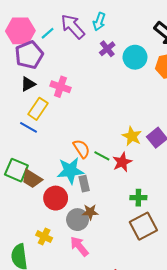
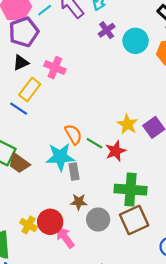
red circle: (56, 198) -> (50, 222), moved
green cross: (138, 198) -> (131, 190), size x1.8
gray circle: (78, 220) -> (98, 220), moved

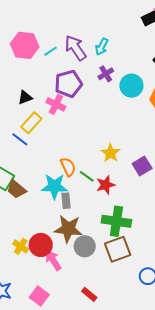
purple pentagon: (24, 32) -> (69, 84), moved
yellow star: (127, 124) -> (110, 153), moved
brown star: (79, 202) -> (68, 229), size x1.8

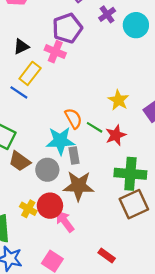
brown trapezoid: (16, 189) -> (20, 161), moved
gray circle: (85, 246) -> (47, 170), moved

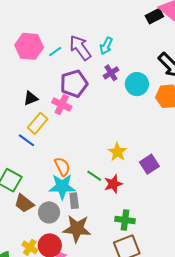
orange semicircle: (73, 118) -> (62, 167), moved
green cross: (130, 174) -> (125, 220), size x0.7

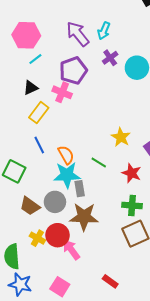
cyan line: (55, 51) -> (35, 59), moved
blue line: (27, 140) -> (39, 145), moved, turned 30
red star: (113, 184) -> (132, 173), moved, turned -30
brown trapezoid: (24, 203) -> (30, 206), moved

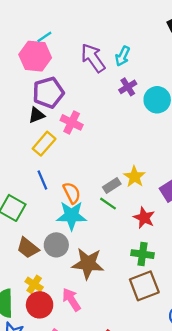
cyan line: (35, 59) -> (44, 37), moved
purple pentagon: (73, 71) -> (48, 93), moved
gray rectangle: (80, 189) -> (112, 185), moved, turned 63
red circle: (57, 235) -> (40, 305), moved

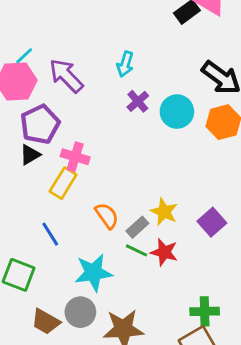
purple arrow: (93, 58) -> (66, 76), moved
yellow rectangle: (44, 144) -> (63, 183), moved
orange semicircle: (72, 193) -> (107, 216), moved
red star: (144, 218) -> (164, 252), moved
green cross: (142, 254) -> (205, 311), moved

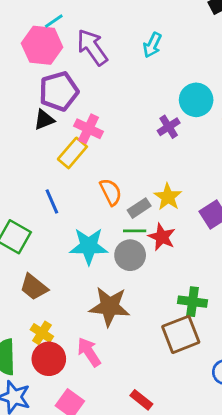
purple cross: (138, 101) -> (169, 127), moved
green line: (136, 250) -> (135, 231), turned -35
gray circle: (80, 312) -> (130, 255), moved

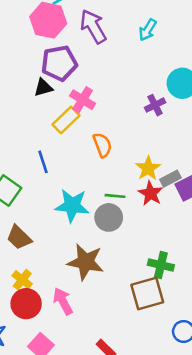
orange semicircle: (111, 192) -> (102, 145), moved
gray rectangle: (139, 208) -> (170, 179), moved
red star: (162, 237) -> (151, 193), moved

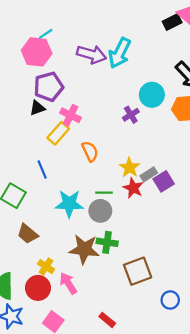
purple arrow: (93, 26) -> (91, 54), moved, turned 140
cyan arrow: (148, 30) -> (120, 53), size x1.6
green cross: (161, 265) -> (107, 242), moved
yellow cross: (22, 280) -> (46, 267), moved

